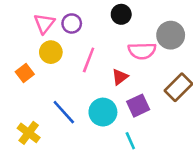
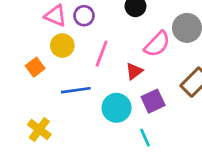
pink triangle: (44, 23) -> (56, 16), turned -45
pink semicircle: (142, 51) -> (157, 44), turned -44
blue line: (64, 112) -> (76, 90), moved, turned -56

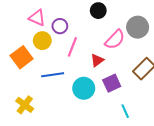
purple circle: (84, 16) -> (60, 26), moved
orange square: (35, 67) -> (22, 57), size x1.5
cyan line: (145, 138) -> (125, 111), moved

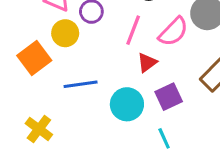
pink line: (72, 47) -> (133, 30), moved
cyan line: (125, 111) -> (164, 138), moved

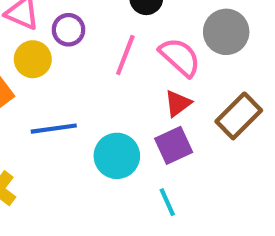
pink semicircle: (173, 32) -> (180, 57), turned -92
red triangle: (147, 63) -> (178, 103), moved

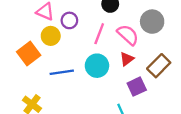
purple square: (174, 145) -> (137, 87), moved
cyan circle: (117, 156) -> (97, 66), moved

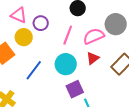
pink semicircle: (128, 35) -> (94, 36), turned -65
blue line: (62, 72) -> (34, 70), turned -45
purple square: (137, 87) -> (75, 89), moved

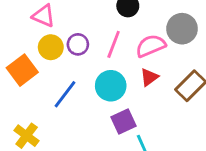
purple circle: (41, 23) -> (78, 44), moved

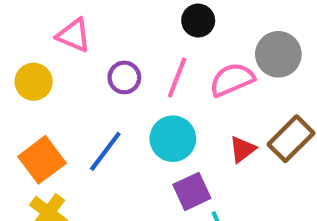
yellow circle: (51, 47) -> (34, 82), moved
orange square: (22, 70) -> (42, 160), moved
red triangle: (149, 77) -> (242, 149), moved

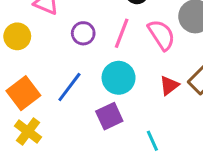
pink semicircle: (232, 80) -> (161, 35), turned 80
purple square: (192, 191) -> (109, 116), moved

